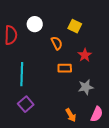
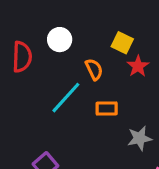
red star: (85, 55) -> (138, 66), moved
cyan line: (22, 74) -> (66, 98), moved, turned 40

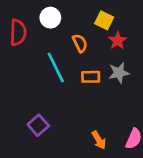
cyan line: (66, 98) -> (56, 67), turned -68
gray star: (140, 138) -> (119, 73), moved

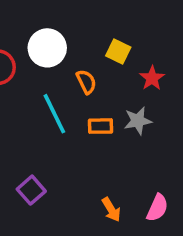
white circle: (50, 18) -> (47, 48), size x1.4
red star: (118, 41) -> (152, 78), moved

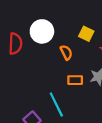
cyan line: (54, 114) -> (56, 104), moved

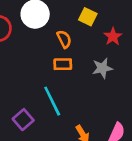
orange rectangle: (75, 80) -> (63, 64), moved

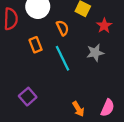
orange rectangle: (63, 64) -> (36, 45), moved, turned 70
cyan line: (52, 101) -> (63, 58), moved

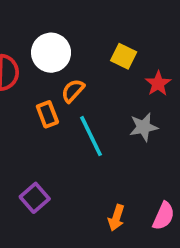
orange semicircle: (63, 28) -> (73, 91), moved, turned -112
orange arrow: (78, 109) -> (116, 218), turned 49

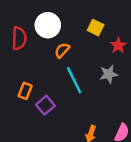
orange rectangle: (47, 114) -> (25, 91), moved, turned 42
purple square: (35, 198) -> (45, 105), moved

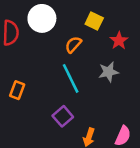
orange semicircle: (62, 50) -> (73, 45), moved
purple square: (45, 105) -> (63, 116), moved

